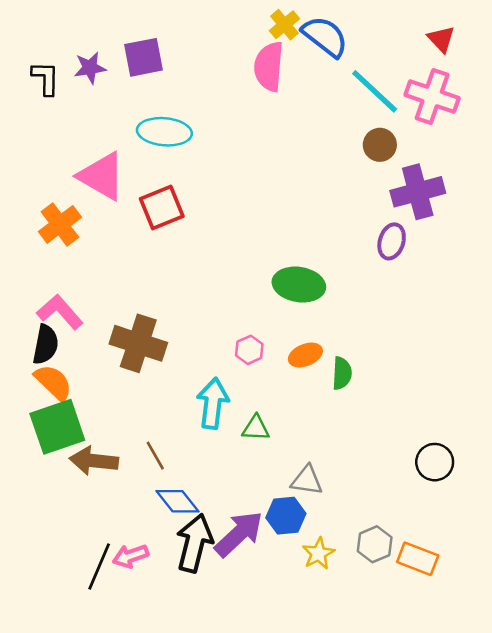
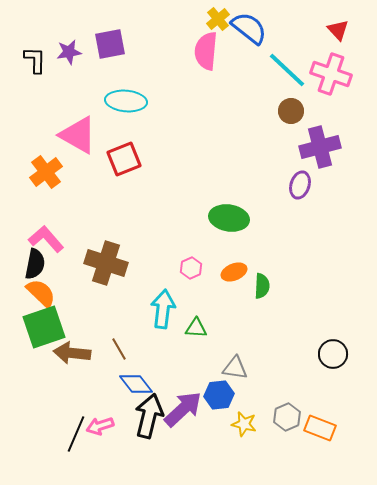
yellow star: (318, 553) -> (244, 424), turned -30

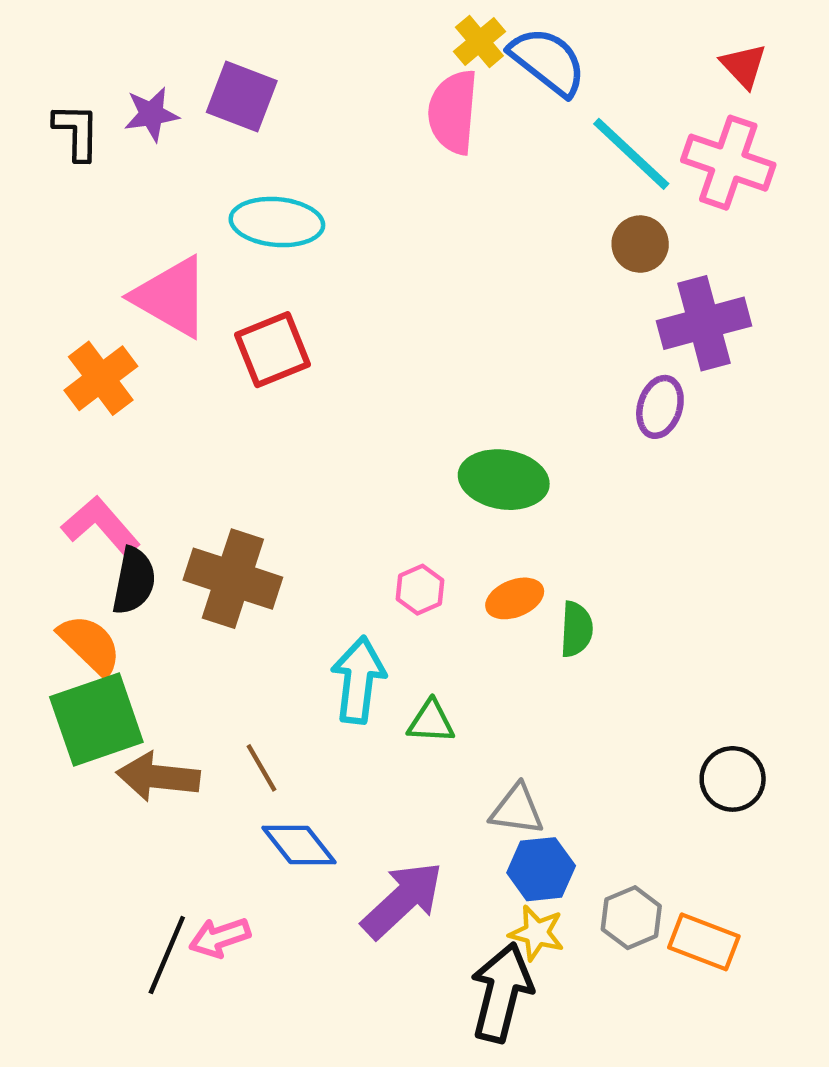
purple square: (110, 44) -> (242, 97), turned 32
black semicircle: (35, 264) -> (134, 581), moved
blue hexagon: (219, 395) -> (541, 869), moved
black arrow: (149, 416) -> (501, 992), moved

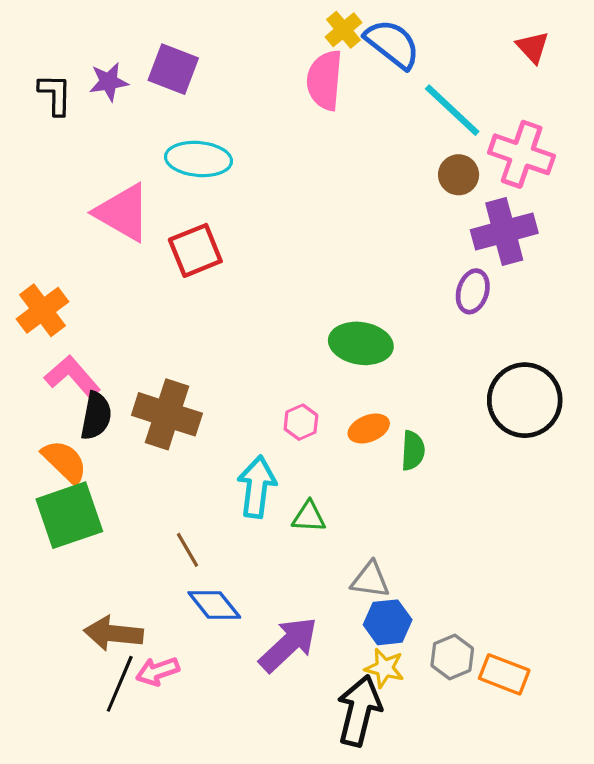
pink cross: (728, 163) -> (522, 154), moved
orange cross: (101, 378) -> (42, 310), moved
brown arrow: (158, 777) -> (113, 633), moved
black circle: (733, 779) -> (525, 400), moved, size x1.6

